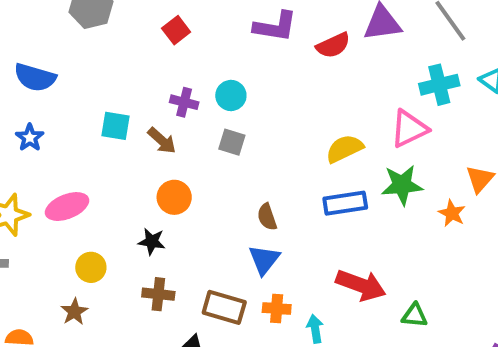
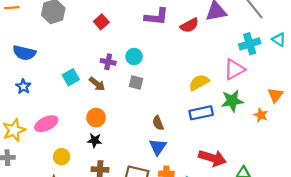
cyan square: (116, 126) -> (71, 77), turned -35
orange circle: (174, 197) -> (96, 118), moved

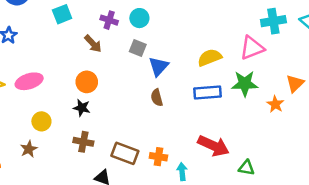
cyan square: (71, 77) -> (62, 14), moved
blue triangle: (158, 147) -> (159, 66), moved

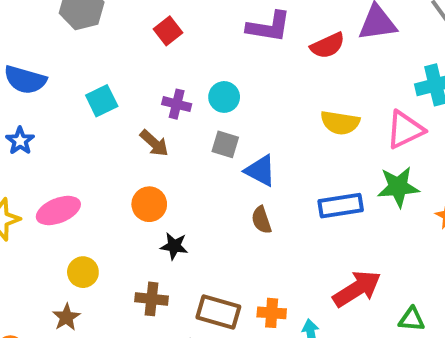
yellow semicircle: (210, 58) -> (340, 123), moved, turned -145
blue triangle: (159, 66) -> (260, 171), turned -40
black star: (82, 108) -> (174, 246), moved
red arrow: (214, 146) -> (357, 289), turned -52

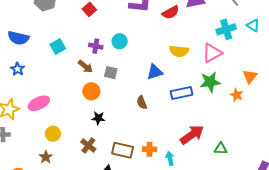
gray square: (225, 144) -> (111, 73), moved
blue triangle: (260, 171) -> (155, 72), moved, turned -42
orange circle: (149, 204) -> (91, 91), moved
brown cross: (152, 299) -> (88, 145), turned 35

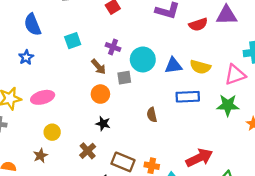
blue semicircle: (18, 38) -> (33, 25), turned 45
cyan circle: (120, 41) -> (143, 59), moved, size x1.5
blue triangle: (155, 72) -> (173, 66), moved
gray square: (111, 73) -> (124, 78), turned -32
blue rectangle: (182, 93) -> (188, 97), moved

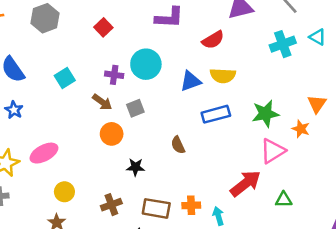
red semicircle: (198, 24) -> (213, 40), moved
cyan circle: (143, 59) -> (146, 64), moved
pink triangle: (235, 75) -> (273, 151), moved
black star: (103, 124) -> (135, 167), moved
brown cross: (88, 151) -> (111, 205), turned 35

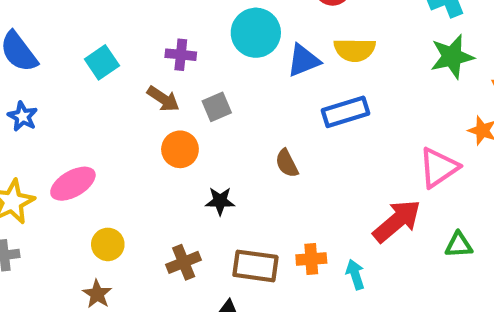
cyan circle: (146, 64) -> (256, 33), moved
green star: (265, 114) -> (452, 57), moved

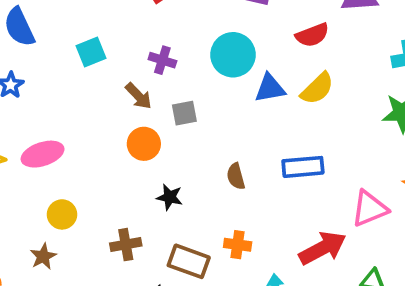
yellow semicircle: (355, 50) -> (317, 89), turned -57
blue rectangle: (345, 112) -> (303, 167), moved
orange cross: (311, 259) -> (238, 245), moved

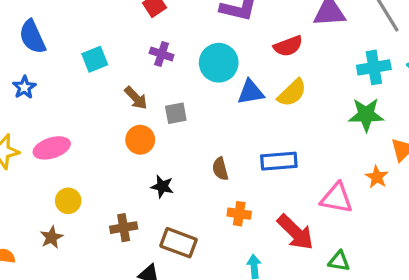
purple cross: (162, 60) -> (162, 54), moved
pink triangle: (369, 209) -> (337, 198), turned 32
orange cross: (238, 245) -> (239, 214), moved
red arrow: (323, 248) -> (295, 232), turned 72

